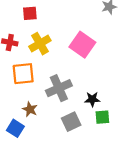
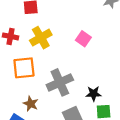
pink square: (82, 45) -> (83, 39), size x0.6

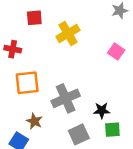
yellow cross: (41, 38) -> (68, 33), moved
pink square: (83, 39) -> (116, 51), moved

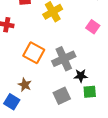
orange square: (27, 83) -> (34, 53), moved, turned 35
gray cross: (66, 98) -> (64, 59), moved

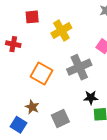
gray cross: (64, 59) -> (79, 67), moved
gray square: (62, 96) -> (60, 118), moved

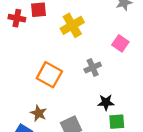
red cross: (13, 44) -> (17, 18), moved
gray cross: (79, 67) -> (93, 67), size x0.6

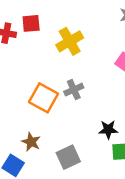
gray cross: (93, 67) -> (74, 90), moved

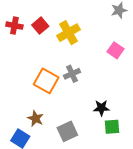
red square: (31, 23) -> (40, 26), moved, turned -35

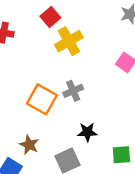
red square: (40, 26) -> (50, 17), moved
black star: (101, 108) -> (87, 132), moved

